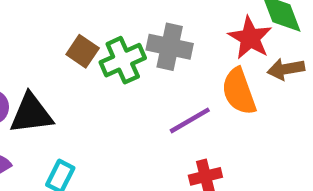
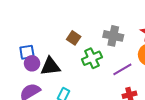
green cross: (123, 60) -> (92, 58), moved

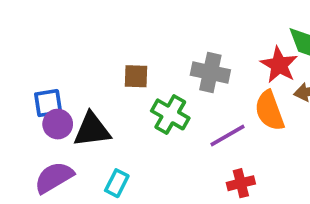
brown square: (74, 38) -> (136, 76), turned -32
green cross: (92, 58) -> (170, 114), turned -36

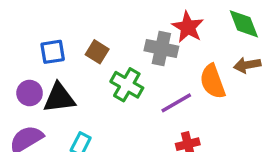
red star: (279, 65) -> (188, 27), moved
brown square: (136, 76) -> (97, 52), turned 30
blue square: (48, 103) -> (53, 52), moved

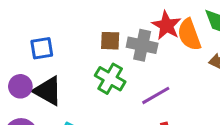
brown square: (97, 52) -> (110, 41), moved, turned -30
orange semicircle: (213, 81) -> (189, 35), moved
black triangle: (59, 98) -> (48, 91), turned 36

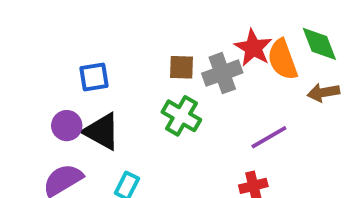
gray cross: (142, 45) -> (222, 73), turned -32
purple line: (156, 95) -> (269, 137), moved

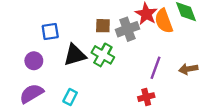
brown arrow: (323, 93) -> (188, 69), moved
black triangle: (102, 131) -> (75, 55), moved, turned -45
purple line: (269, 137) -> (156, 68), turned -40

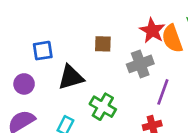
gray cross: (127, 29) -> (140, 64), moved
green cross: (103, 55) -> (103, 107), moved

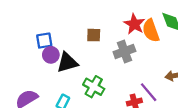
purple circle: (24, 84) -> (51, 55), moved
purple line: (163, 92) -> (149, 92), moved, turned -60

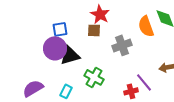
red star: (134, 24) -> (100, 14), moved
blue square: (44, 41) -> (60, 29), moved
purple circle: (51, 55) -> (55, 48), size x1.5

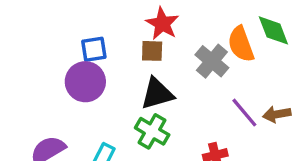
gray cross: (122, 45) -> (212, 61), moved, turned -30
black triangle: (70, 55) -> (157, 94), moved
purple line: (144, 82) -> (244, 113), moved

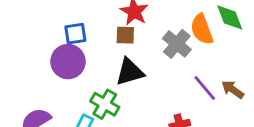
brown arrow: (277, 114) -> (233, 90), turned 45
green cross: (152, 131) -> (105, 104), moved

